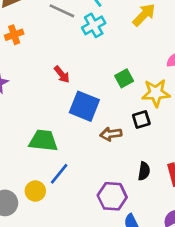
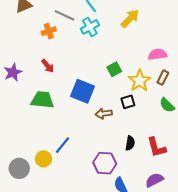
orange cross: (14, 35) -> (49, 31), moved
red arrow: (62, 74) -> (48, 66), moved
yellow star: (156, 93) -> (140, 81), turned -30
green trapezoid: (43, 141) -> (42, 100), moved

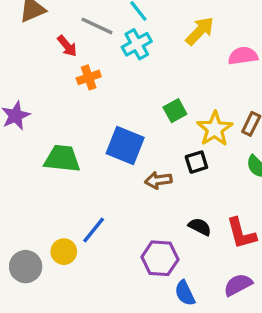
orange cross: (49, 31) -> (89, 77), moved
pink semicircle: (157, 54) -> (243, 56), moved
red arrow: (48, 66) -> (67, 46), moved
black semicircle: (130, 143) -> (200, 227), turned -72

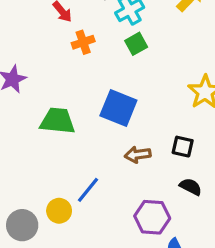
green square: (175, 111) -> (136, 44), moved
black square: (196, 162) -> (183, 147), moved, turned 30
brown arrow: (158, 180) -> (138, 155), moved

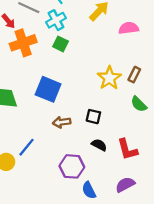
orange cross: (83, 42) -> (23, 43), size x1.6
green square: (136, 44) -> (61, 44), turned -35

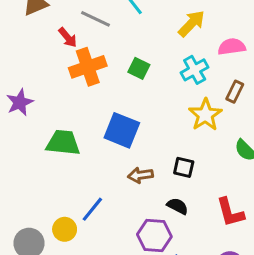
cyan cross: (56, 20) -> (195, 70), moved
brown rectangle: (134, 75) -> (235, 92), moved
black semicircle: (99, 145) -> (178, 206), moved

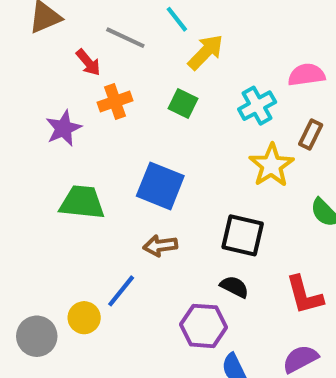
yellow arrow: (191, 24) -> (206, 52), moved
orange cross: (88, 67) -> (115, 102), size x0.7
purple star: (20, 102) -> (64, 128), moved
black square: (184, 167) -> (243, 235), size x1.5
brown arrow: (140, 175) -> (160, 246), moved

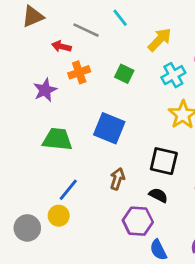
yellow arrow: (206, 52) -> (160, 40), moved
red arrow: (88, 62) -> (61, 46), turned 144
brown arrow: (160, 246) -> (117, 179), moved, turned 115
blue line: (121, 291) -> (68, 190), moved

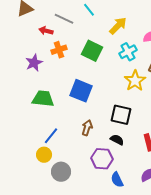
green square: (124, 74) -> (92, 51), size x1.5
gray circle: (27, 228) -> (61, 172), moved

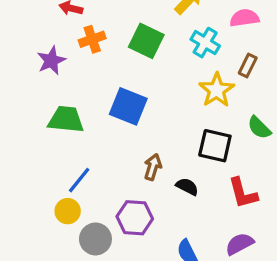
cyan cross: (128, 52) -> (205, 43), turned -30
black square: (121, 115) -> (215, 146), moved
brown arrow: (87, 128) -> (153, 167), moved
purple hexagon: (102, 159) -> (135, 218), moved

